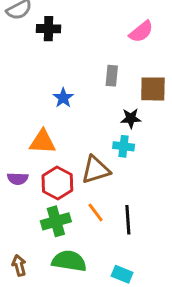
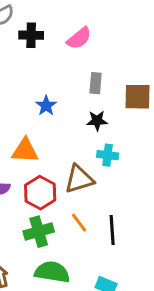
pink semicircle: (141, 32) -> (79, 38), moved
black star: (131, 118) -> (97, 121), moved

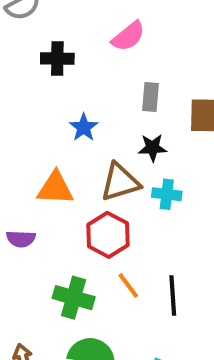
black cross: (31, 35) -> (57, 59), moved
brown triangle: (79, 179) -> (120, 182), moved
red hexagon: (40, 193) -> (108, 235), moved
green cross: (39, 232) -> (74, 298), turned 32

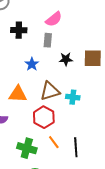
gray rectangle: (151, 97) -> (48, 40), moved
black star: (153, 148) -> (66, 59), moved

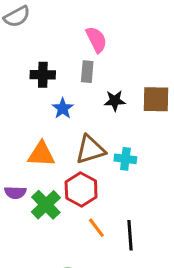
pink semicircle: (54, 19) -> (96, 40), turned -78
black cross: (19, 30) -> (43, 75), moved
green cross: (27, 148) -> (46, 205), moved, turned 30

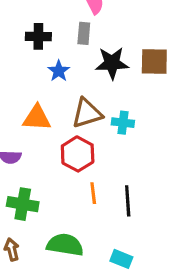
black star: (115, 101) -> (112, 63), size x1.5
green cross: (46, 205) -> (23, 204), moved, turned -36
orange line: (96, 228) -> (93, 193), turned 30

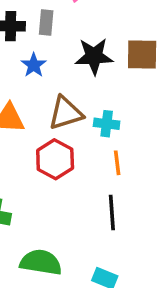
gray rectangle: (84, 33) -> (46, 22), moved
orange line: (93, 193) -> (117, 163), moved

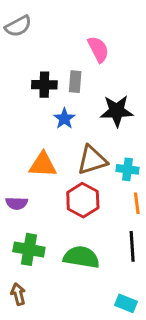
green semicircle: (41, 262) -> (81, 257), moved

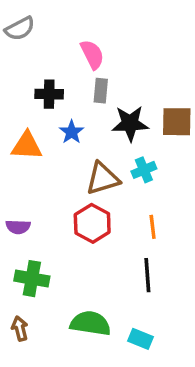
pink semicircle: (98, 49) -> (92, 54), moved
gray rectangle: (75, 82) -> (101, 91), moved
orange triangle: (43, 165) -> (27, 146), moved
cyan cross: (127, 169) -> (144, 170), moved, turned -30
green semicircle: (81, 257) -> (90, 323), moved

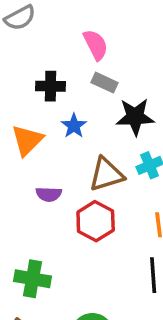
gray rectangle: (101, 91) -> (105, 83), turned -70
orange triangle: (27, 146) -> (27, 140), turned -48
purple semicircle: (18, 227) -> (49, 194), moved

